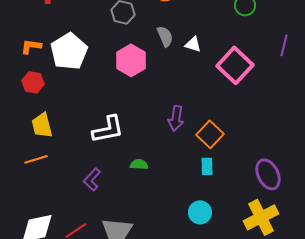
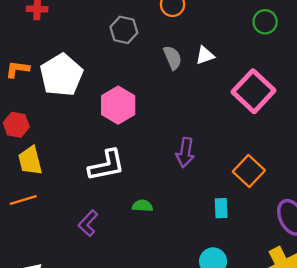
white triangle: (193, 44) -> (205, 55), moved, turned -36
pink hexagon: (131, 60) -> (118, 105), moved
red hexagon: (33, 82) -> (16, 125), moved
orange square: (210, 134) -> (249, 171), moved

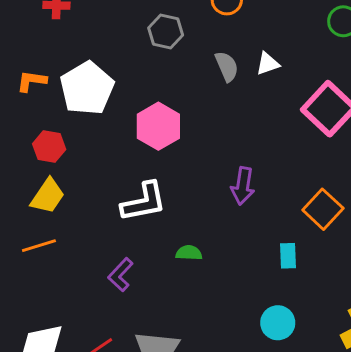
red hexagon: (16, 125) -> (49, 147), moved
yellow trapezoid: (30, 161) -> (48, 196), turned -132

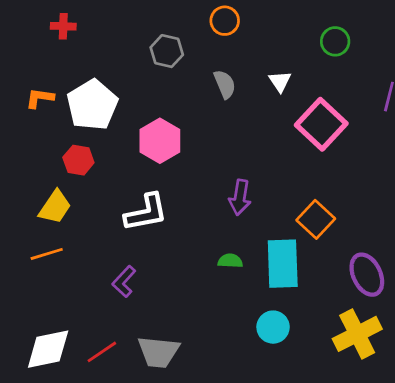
white triangle: (268, 64) -> (280, 81), moved, turned -45
red hexagon: (49, 147) -> (78, 160), moved
green semicircle: (189, 253) -> (230, 261), moved
cyan rectangle: (288, 256) -> (283, 264), size x2.0

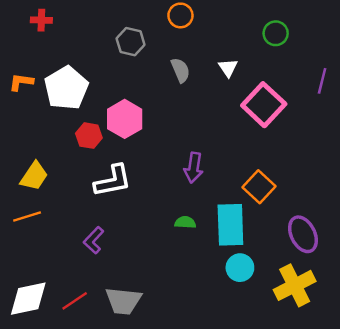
red hexagon: (78, 160) -> (89, 136), moved
cyan circle: (273, 327) -> (240, 268), moved

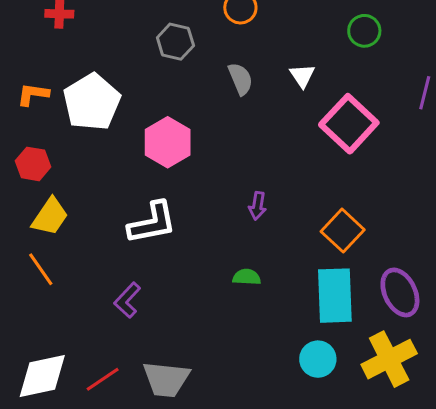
red hexagon: (89, 136) -> (33, 164), moved
purple arrow: (194, 168) -> (257, 206), size x0.7
orange line: (27, 216) -> (41, 269), turned 72
cyan rectangle: (230, 225) -> (335, 296), moved
cyan circle: (240, 268) -> (318, 359), moved

